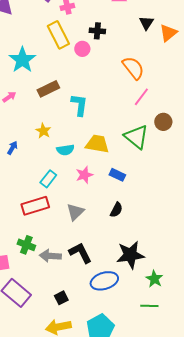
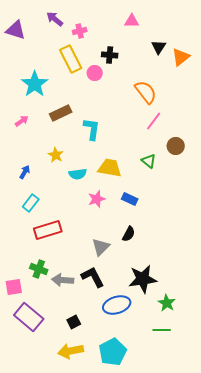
green triangle: (136, 137) -> (149, 161), size x0.6
cyan rectangle: (48, 179) -> (31, 203), moved
gray triangle: (75, 212) -> (101, 247), moved

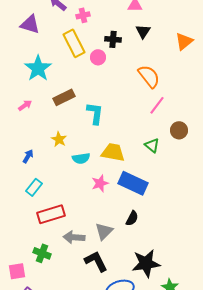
purple triangle: (16, 30) -> (30, 24), moved
black triangle: (159, 47) -> (143, 31), moved
blue rectangle: (130, 199) -> (133, 183), size x1.8
gray arrow: (63, 280) -> (74, 237), moved

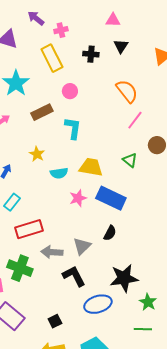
pink circle: (98, 57) -> (70, 91), moved
green cross: (42, 253) -> (20, 268), size x1.4

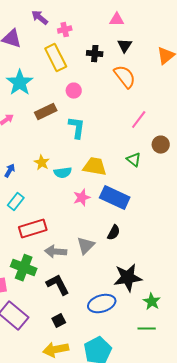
orange semicircle: (127, 91) -> (125, 77), moved
yellow star: (37, 154) -> (42, 163), moved
black L-shape: (74, 276) -> (58, 285), moved

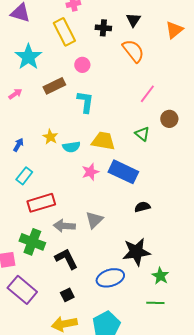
black semicircle: (114, 233) -> (142, 207), moved, turned -133

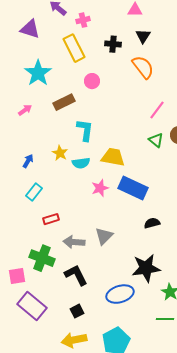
cyan L-shape: (85, 102) -> (85, 130), moved
green triangle: (142, 134) -> (156, 140), moved
red rectangle: (41, 203) -> (51, 219), size x0.6

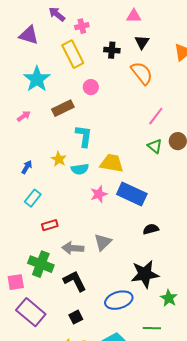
green line: (165, 319) -> (152, 328), moved

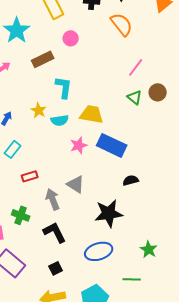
gray triangle: (103, 242) -> (76, 184), moved, turned -42
gray arrow: (73, 248) -> (53, 199), turned 65
green cross: (41, 264) -> (21, 215), size x0.7
black star: (145, 274) -> (109, 213), moved

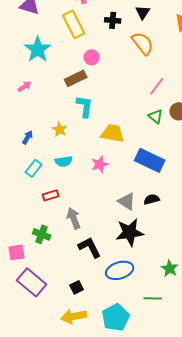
brown rectangle: (43, 59) -> (76, 78), moved
cyan semicircle: (60, 120) -> (64, 161), moved
blue rectangle: (112, 145) -> (150, 160), moved
gray triangle: (76, 184) -> (127, 201), moved
black L-shape: (55, 232) -> (90, 247), moved

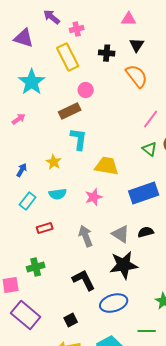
blue rectangle: (150, 160) -> (144, 193), turned -44
gray arrow: (74, 218) -> (86, 236), moved
green cross: (42, 234) -> (36, 267), turned -36

